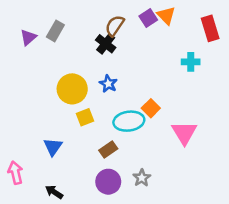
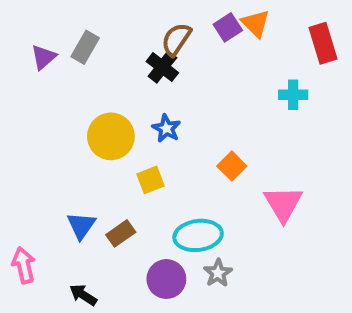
yellow square: (85, 117) -> (151, 180), moved
cyan ellipse: (129, 121) -> (198, 235), moved
brown rectangle: (108, 149) -> (121, 233), moved

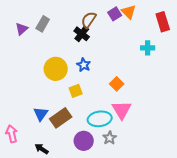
pink triangle: (283, 204) -> (122, 110), moved
brown rectangle: (121, 233) -> (61, 118), size x1.5

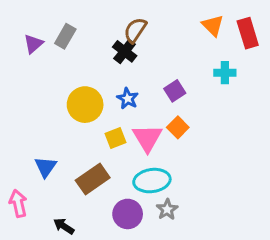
orange triangle: (129, 12) -> (213, 26), moved
purple square: (115, 14) -> (175, 91), moved
pink triangle: (122, 110) -> (147, 138), moved
blue triangle: (41, 114) -> (46, 167), moved

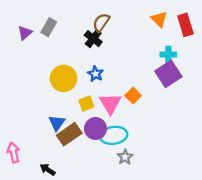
purple square: (175, 91) -> (168, 74), moved, size x1.6
blue triangle: (46, 167) -> (57, 123), moved
purple circle: (128, 214) -> (95, 129), moved

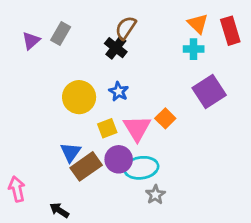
cyan cross: (168, 55) -> (194, 49), moved

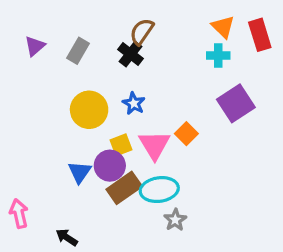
gray rectangle: (61, 34) -> (78, 51), moved
purple circle: (119, 159) -> (110, 166), moved
brown rectangle: (86, 166) -> (124, 188), moved

